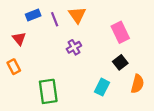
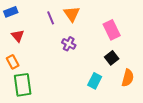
blue rectangle: (33, 15) -> (11, 12), moved
purple cross: (74, 47) -> (69, 44), turned -32
green rectangle: (48, 91) -> (23, 85), moved

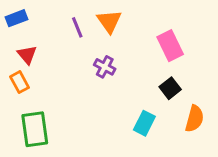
orange rectangle: (13, 62) -> (19, 82), moved

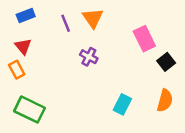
blue rectangle: (16, 18) -> (26, 15), moved
black square: (170, 88) -> (166, 62), moved
green rectangle: (35, 129) -> (30, 110), turned -56

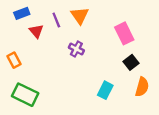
red triangle: (23, 46) -> (36, 31), moved
black square: (166, 62) -> (131, 62), moved

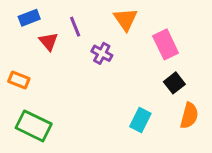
orange triangle: (80, 16) -> (126, 19), moved
purple cross: (76, 49) -> (102, 53), moved
orange rectangle: (14, 60) -> (19, 80), turned -40

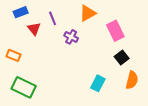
orange triangle: (126, 19) -> (88, 13), turned 36

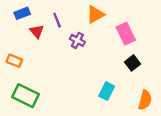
orange semicircle: (132, 80) -> (145, 100), moved

